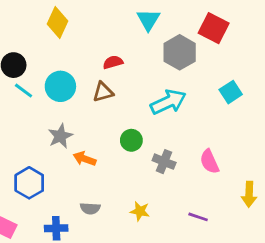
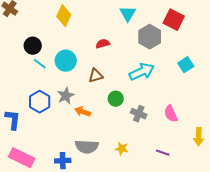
brown triangle: (103, 92) -> (96, 76), moved
blue hexagon: (29, 183) -> (40, 102), moved
gray semicircle: (90, 208) -> (87, 147), size x1.6

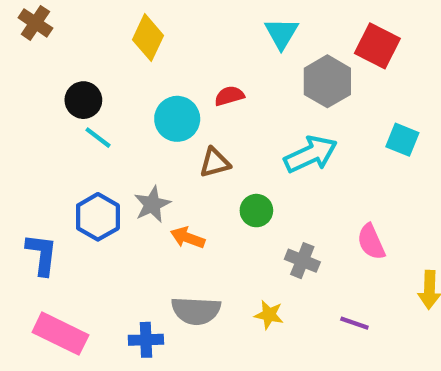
cyan circle: (66, 61) -> (177, 119), moved
cyan square: (186, 65) -> (402, 140), turned -35
gray cross: (139, 114) -> (302, 261), moved

